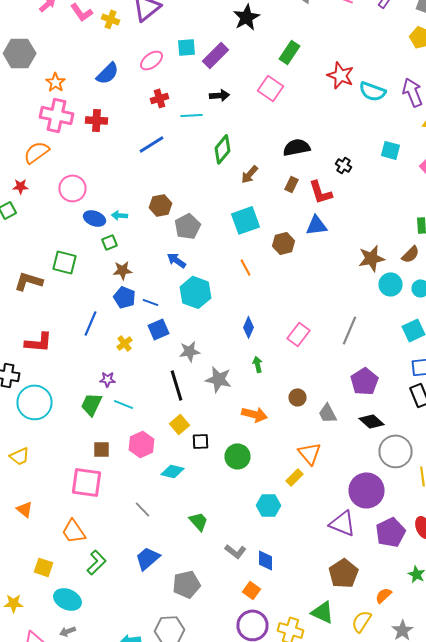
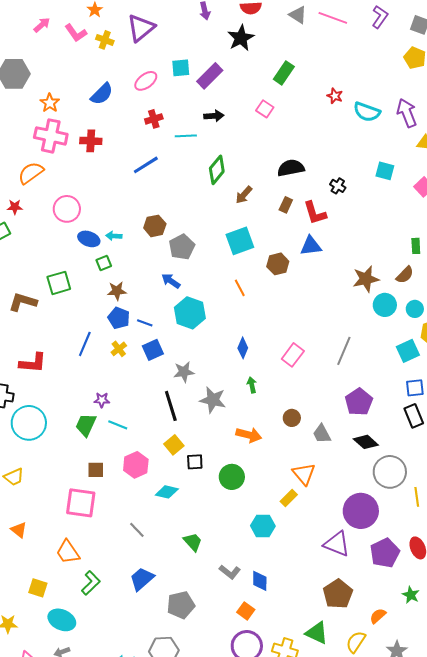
red star: (340, 75) -> (335, 96), size x0.6
pink square: (270, 88) -> (265, 109), size x0.7
green square: (64, 262) -> (59, 283), turned -30
yellow cross: (124, 343) -> (119, 349), moved

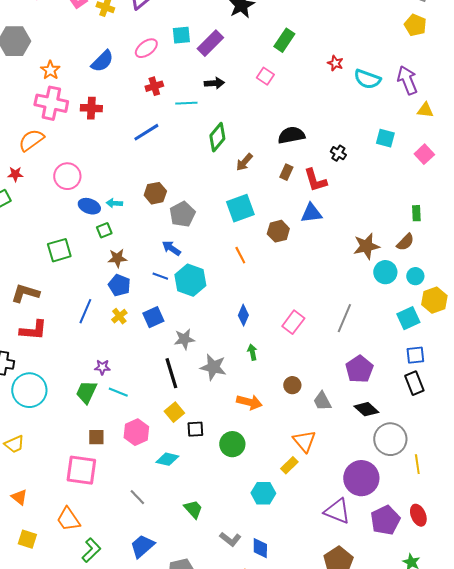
brown L-shape: (23, 302) -> (25, 293), moved
blue line: (145, 323) -> (160, 276), moved
yellow square: (38, 588) -> (27, 539), moved

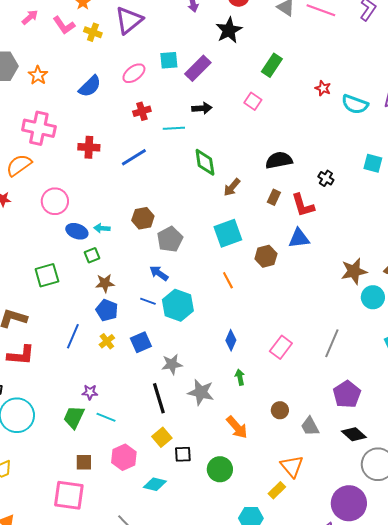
orange star: (50, 70) -> (38, 75), moved
red cross: (91, 108) -> (89, 147), moved
green diamond: (217, 137) -> (205, 162), turned -48
orange arrow: (249, 402) -> (237, 427), turned 35

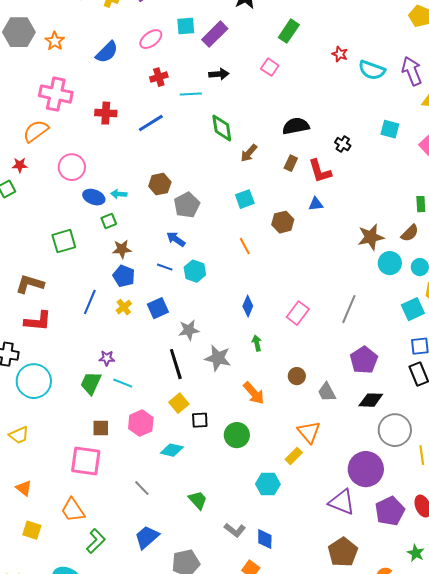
cyan square: (228, 233) -> (245, 199), size x0.7
blue triangle: (299, 238) -> (316, 204), size x0.7
cyan hexagon: (178, 305) -> (195, 271), size x0.7
black diamond: (354, 434) -> (371, 400), turned -40

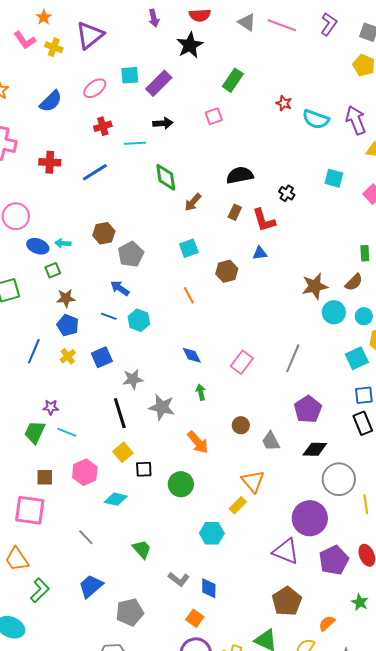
pink square: (270, 67) -> (214, 116), turned 36
blue diamond: (248, 306) -> (192, 355), turned -50

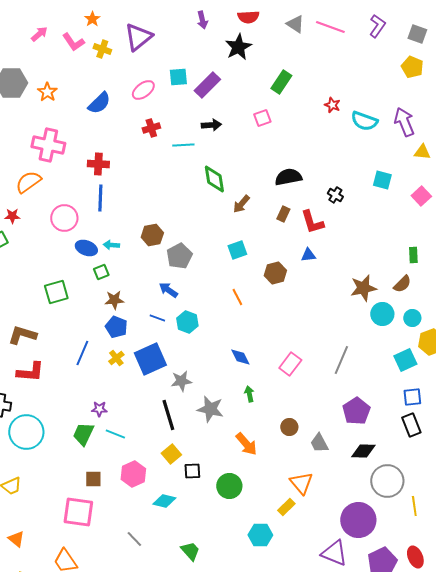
blue line: (95, 172) -> (100, 198), moved, turned -56
blue square: (102, 357) -> (150, 359), size x1.5

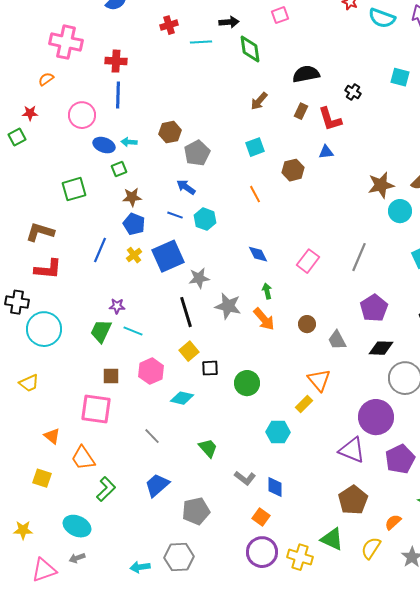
green diamond: (214, 179) -> (250, 49), moved
orange semicircle: (28, 182) -> (46, 79), size x0.6
orange arrow: (246, 444) -> (264, 319), moved
orange triangle: (16, 539) -> (52, 436), moved

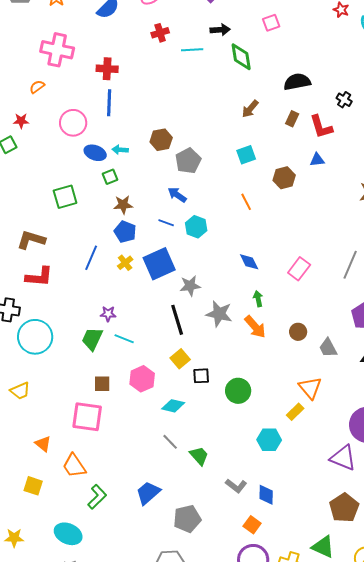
gray line: (152, 436) -> (170, 442), moved

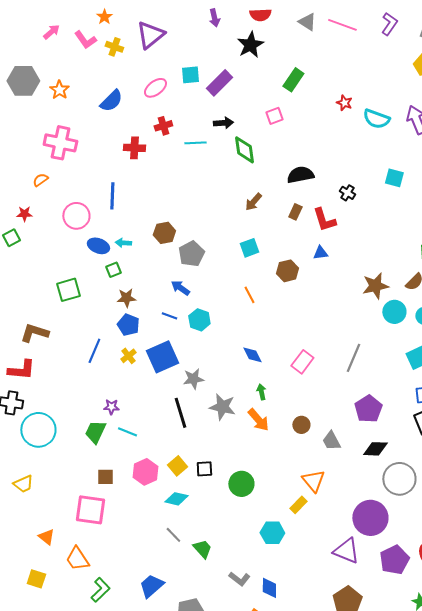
red cross: (107, 69) -> (134, 148), moved
red L-shape: (39, 277) -> (21, 370), moved
yellow square: (180, 359) -> (177, 466), moved

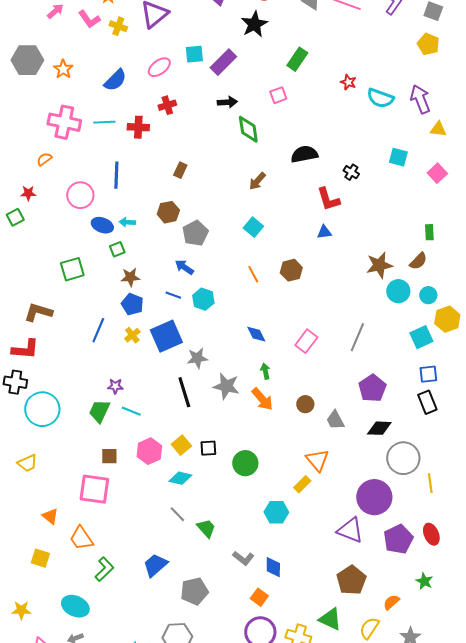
cyan line: (195, 143) -> (104, 122), moved
brown rectangle: (295, 212) -> (180, 170), moved
cyan square: (249, 248) -> (253, 227), turned -30
brown hexagon: (287, 271) -> (291, 270), moved

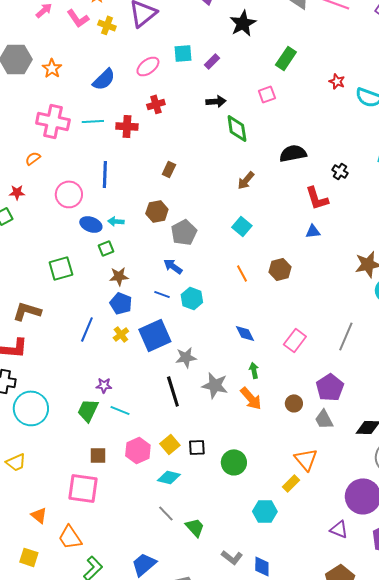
purple rectangle: (223, 62) -> (212, 61), size x0.6
purple pentagon: (372, 388) -> (330, 387), moved
purple triangle: (350, 530) -> (339, 529), size x0.7

